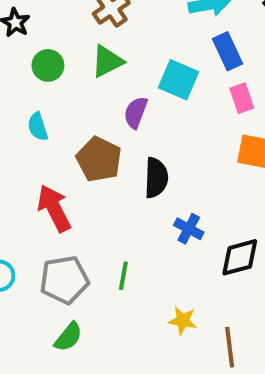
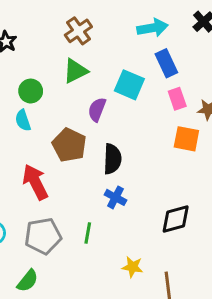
green circle: (48, 65) -> (31, 91), moved
blue cross: (189, 229) -> (115, 197), moved
green semicircle: (68, 337) -> (28, 281), moved

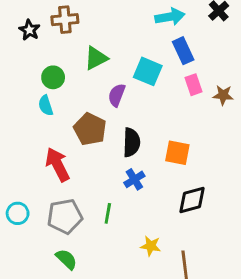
brown cross: (78, 31) -> (65, 20), moved, turned 30
orange square: (186, 139) -> (177, 153), moved
blue cross: (115, 197) -> (134, 179), turned 30
green semicircle: (28, 281) -> (66, 259), moved, turned -85

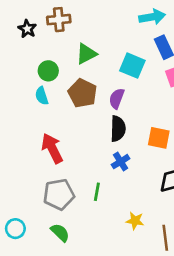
purple semicircle: (117, 95) -> (117, 98), moved
brown pentagon: (90, 129) -> (82, 93), moved
cyan circle: (18, 213) -> (15, 229), moved

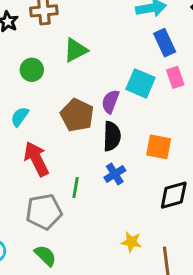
cyan square: (132, 66) -> (141, 83), moved
brown pentagon: (82, 93) -> (77, 115), moved
cyan semicircle: (42, 96) -> (20, 117), moved, turned 54
green line: (97, 192) -> (76, 188), moved

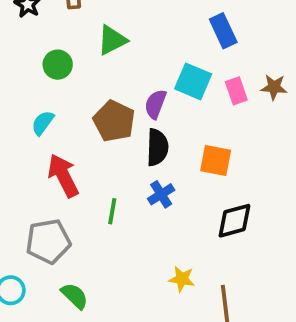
pink rectangle: (175, 77) -> (236, 91), moved
gray pentagon: (44, 212) -> (48, 241), moved

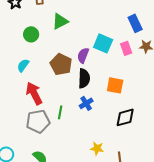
blue rectangle: (223, 31) -> (135, 23), moved
gray pentagon: (48, 241) -> (38, 121), moved

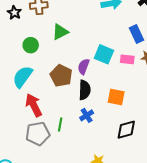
pink rectangle: (126, 48) -> (127, 59), turned -64
cyan semicircle: (23, 65) -> (23, 77), size x1.6

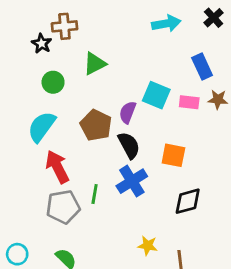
black star: (14, 13) -> (42, 44), moved
black semicircle: (85, 90) -> (129, 145), turned -30
blue cross: (87, 115) -> (132, 181), size x1.5

